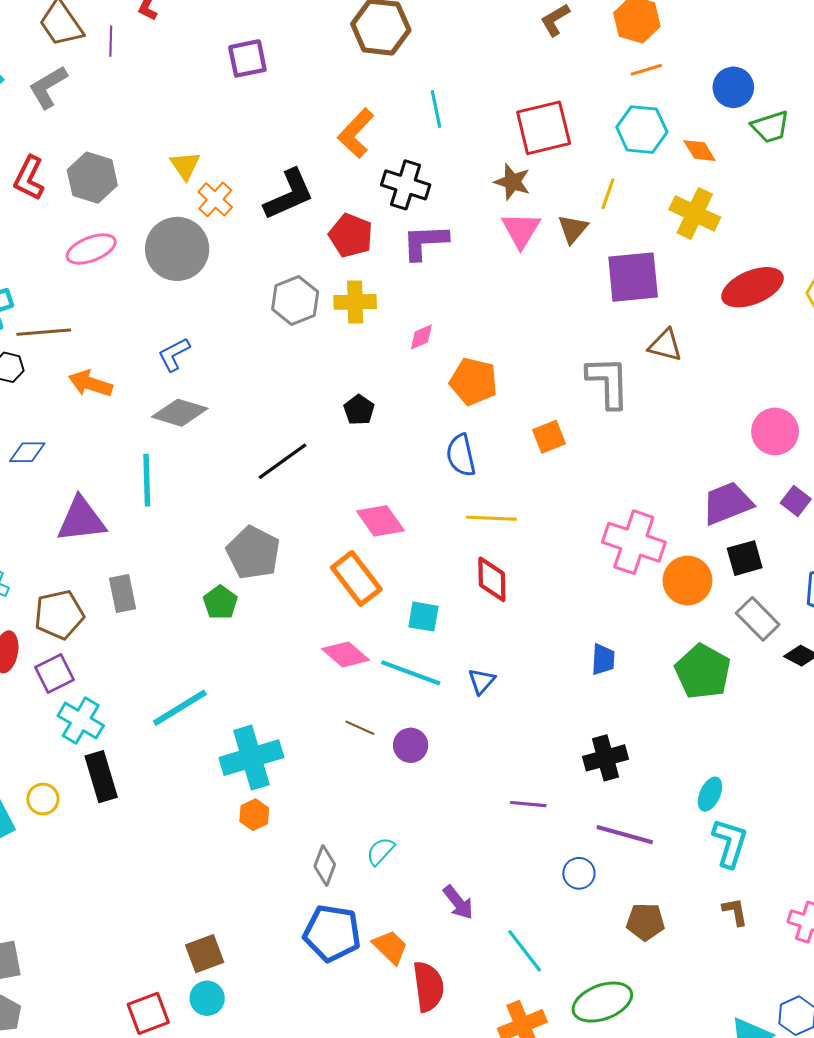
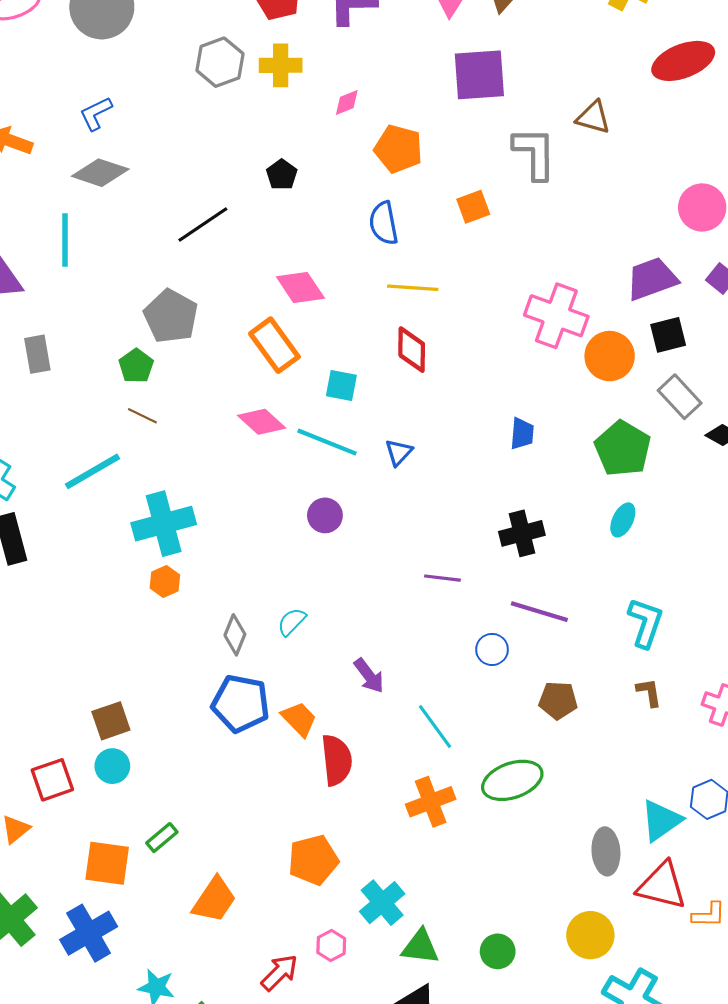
purple square: (633, 277) -> (479, 75), moved
brown line: (360, 728) -> (142, 416), moved
cyan ellipse: (710, 794) -> (623, 520), moved

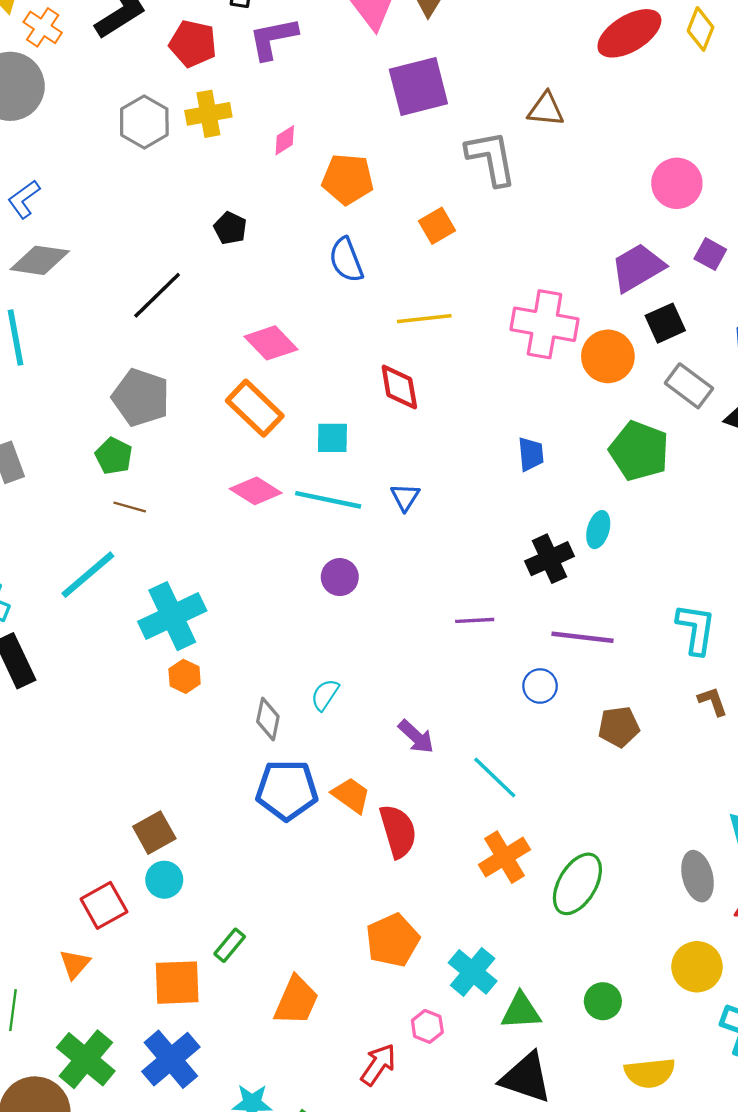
yellow line: (413, 288) -> (424, 319), moved
cyan ellipse: (623, 520) -> (598, 530), moved
green ellipse: (512, 780) -> (577, 884), moved, turned -30

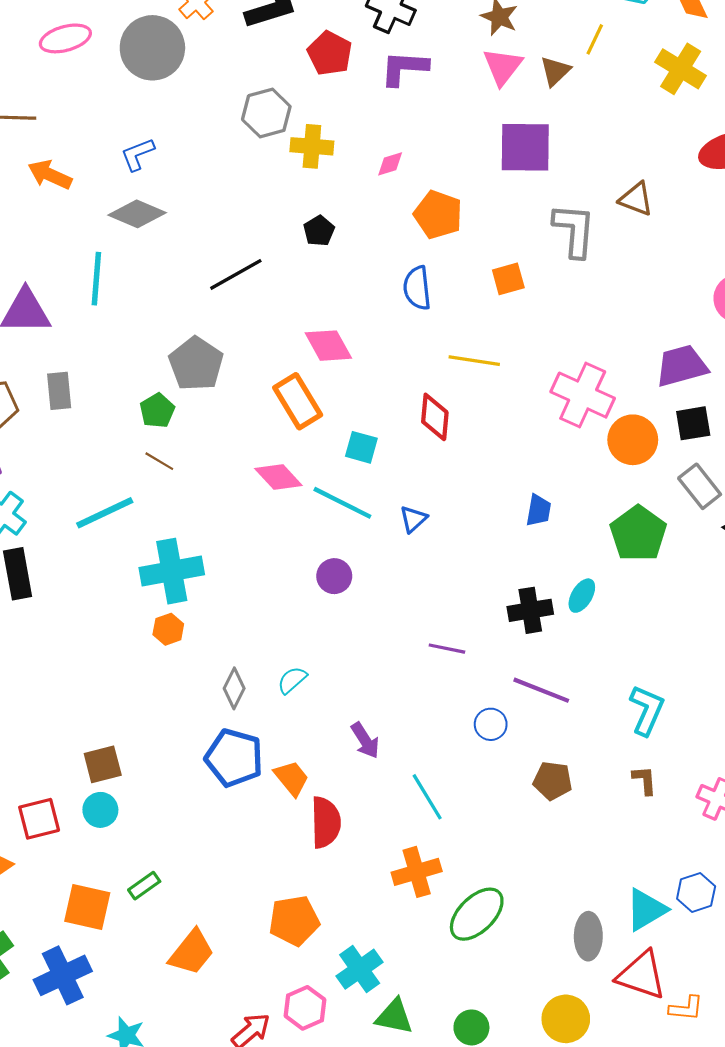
yellow cross: (208, 114) -> (312, 146), moved
pink hexagon: (427, 1026) -> (305, 1008), size x1.4

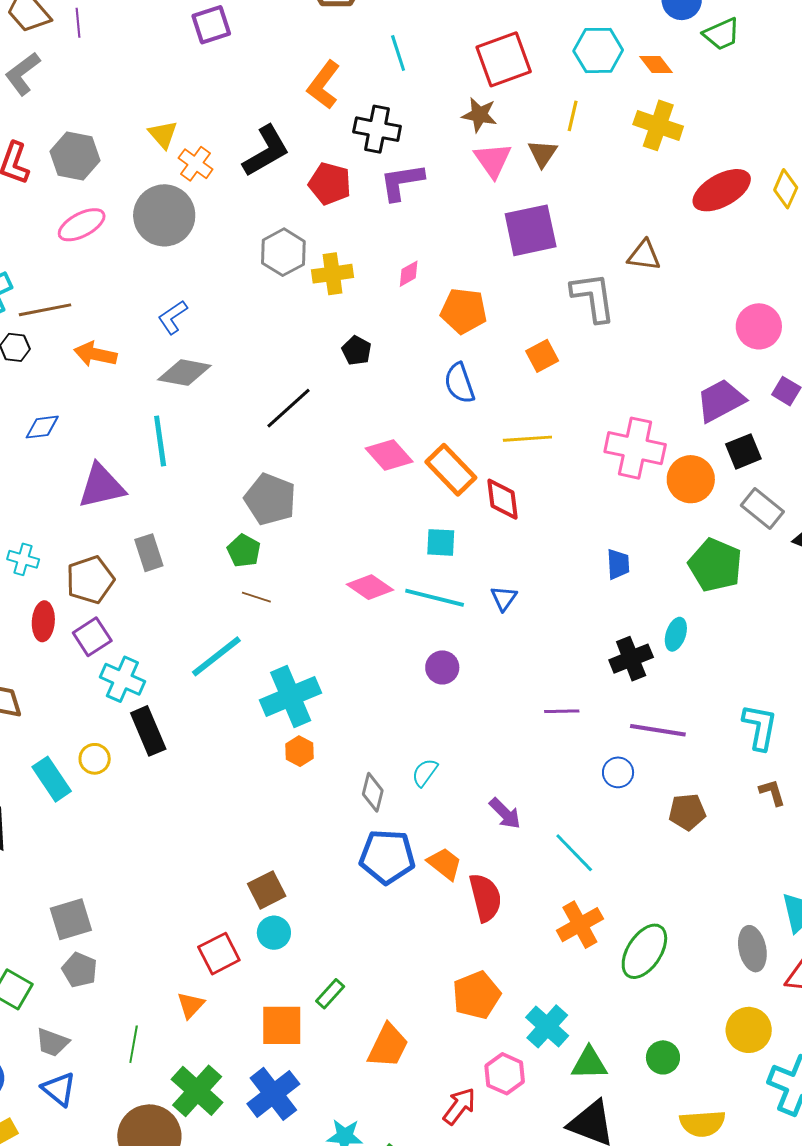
orange rectangle: (298, 401) -> (451, 470), moved

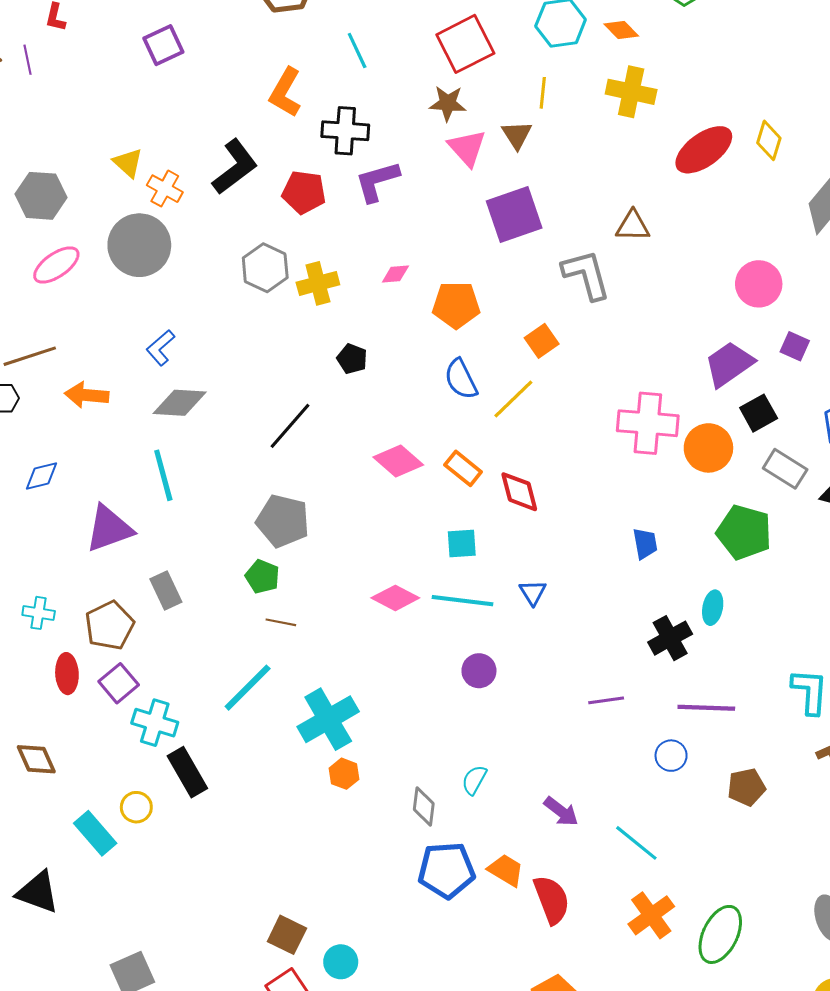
pink diamond: (409, 274) -> (395, 274), turned 32
yellow line: (527, 439) -> (513, 399), moved, turned -33
orange rectangle: (451, 470) -> (463, 468), size x0.7
brown square: (267, 890) -> (287, 935), moved, turned -30

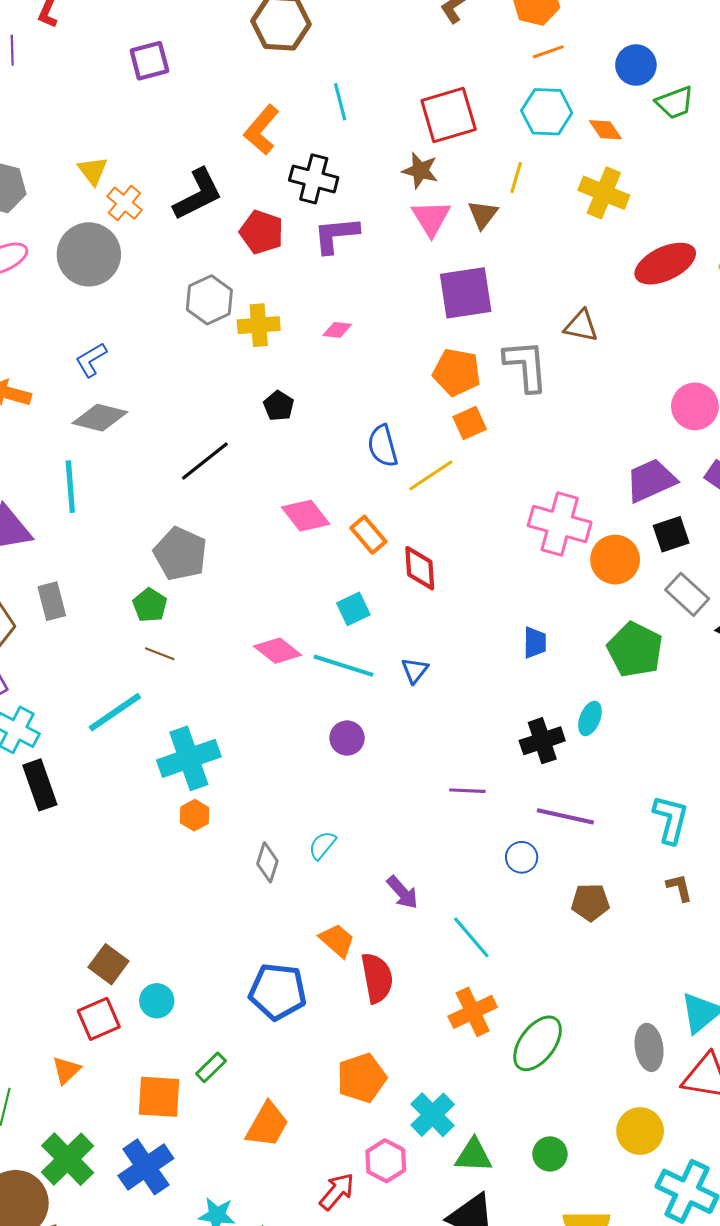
orange pentagon: (456, 305) -> (457, 372), moved
cyan square: (462, 544) -> (353, 609), turned -32
blue pentagon: (446, 870) -> (278, 992), moved

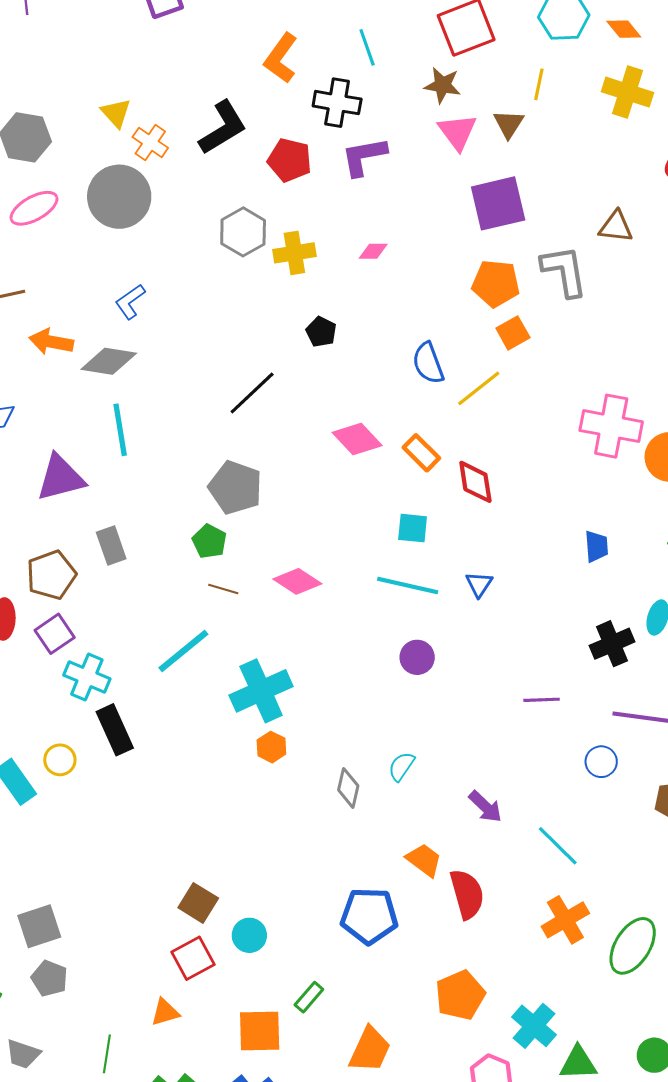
cyan line: (340, 102) -> (367, 47), moved
gray diamond: (100, 418) -> (109, 361), moved
cyan square: (353, 609) -> (413, 528), turned 36
pink diamond: (278, 651) -> (297, 581), moved
orange triangle: (66, 1070) -> (165, 1012), turned 32

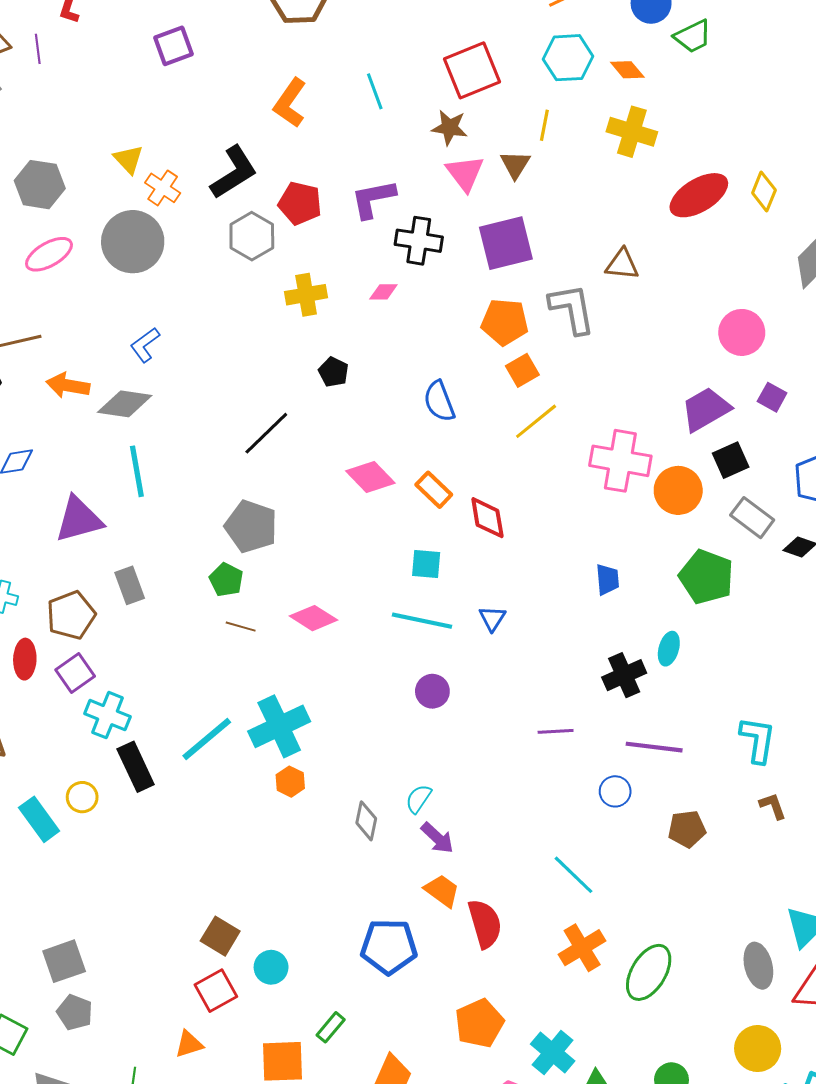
black cross: (337, 103) -> (419, 241), moved
gray hexagon: (243, 232) -> (252, 236), moved
yellow line: (479, 388) -> (536, 421), moved
cyan line: (183, 651) -> (207, 739), moved
purple arrow: (485, 807) -> (437, 838), moved

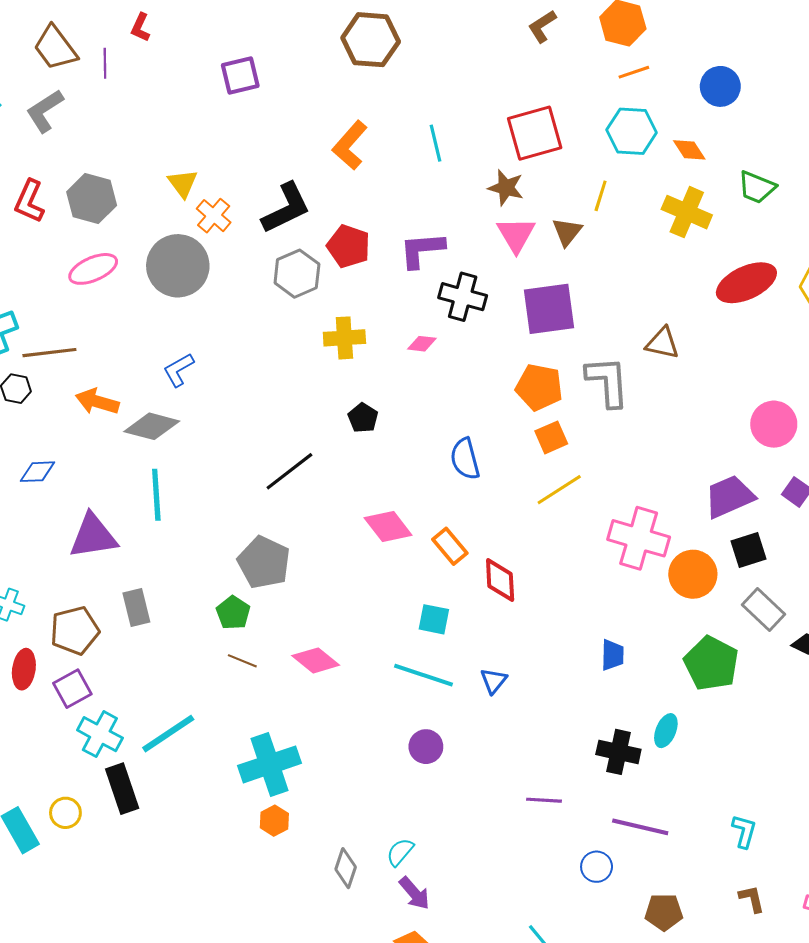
green trapezoid: (693, 36) -> (757, 187), moved, turned 42
black cross: (624, 675) -> (618, 752), turned 30
cyan line: (207, 739) -> (168, 734), moved
cyan L-shape: (758, 740) -> (744, 831), size x0.7

